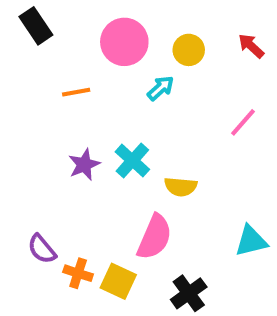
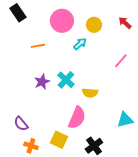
orange cross: (78, 273) -> (31, 146), moved

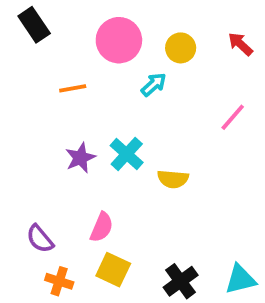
pink semicircle: (77, 118) -> (102, 227), moved, size x0.7
cyan triangle: (125, 120) -> (240, 279), moved

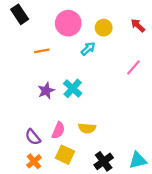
yellow semicircle: (173, 179) -> (87, 128), moved
purple semicircle: (40, 239) -> (33, 137), moved
orange cross: (59, 281) -> (34, 161), turned 32

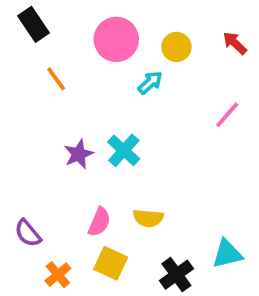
orange line: (42, 51) -> (56, 79), moved, turned 64
purple semicircle: (33, 137) -> (28, 233), moved
cyan triangle: (138, 160) -> (227, 254), moved

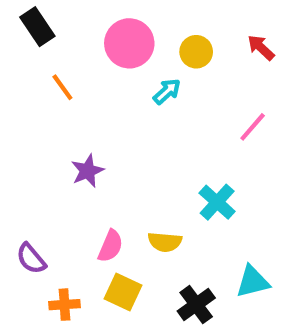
cyan cross: (124, 150) -> (217, 202), moved
orange cross: (58, 275) -> (65, 305), turned 36

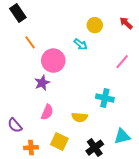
pink circle: (129, 43) -> (53, 61), moved
cyan arrow: (167, 91) -> (81, 44), turned 80
cyan cross: (217, 202) -> (105, 98), turned -30
pink semicircle: (110, 246) -> (47, 112), moved

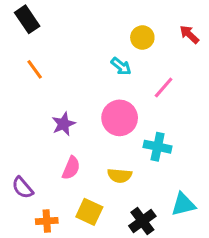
orange line: (30, 42) -> (35, 69), moved
pink circle: (53, 61) -> (120, 118), moved
pink line: (122, 62) -> (164, 88), moved

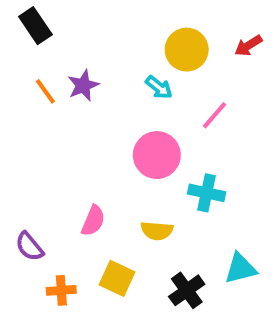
red arrow: (189, 34) -> (248, 46), turned -75
yellow circle: (142, 38) -> (187, 50), size x1.4
purple star: (63, 124) -> (83, 85), moved

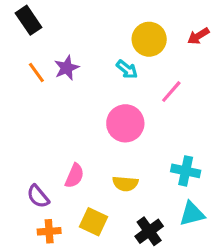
cyan cross: (207, 193) -> (186, 171), moved
purple semicircle: (29, 247) -> (38, 196), moved

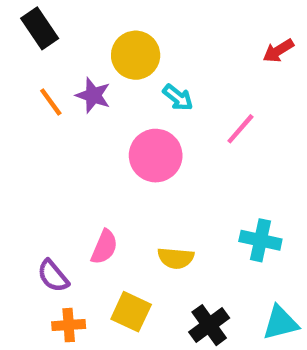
yellow circle: (149, 39) -> (136, 55), moved
purple star: (67, 68) -> (93, 95), turned -30
pink circle: (125, 123) -> (156, 156), moved
cyan triangle: (192, 214) -> (281, 323), moved

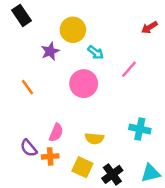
purple star: (93, 95) -> (50, 51), turned 30
orange line: (51, 102) -> (27, 87), moved
yellow square: (131, 312) -> (82, 167), moved
orange cross: (69, 325) -> (50, 156), moved

